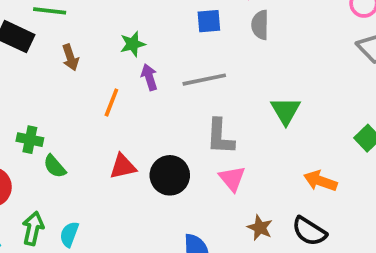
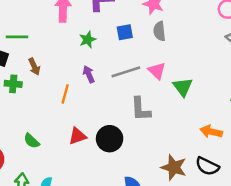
green star: (133, 44) -> (88, 40), moved
green cross: (30, 140) -> (13, 84), moved
pink triangle: (232, 179) -> (157, 71), moved
brown star: (260, 228) -> (174, 167), size x1.5

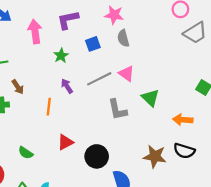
green triangle: (183, 87) -> (150, 98), moved
black circle: (110, 139) -> (97, 156), moved

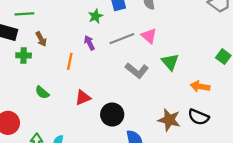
green star: (61, 56) -> (95, 16), moved
gray L-shape: (117, 110) -> (137, 70), turned -45
green semicircle: (26, 153) -> (42, 92), moved

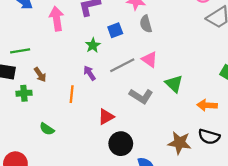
red triangle: (83, 98) -> (106, 117), moved

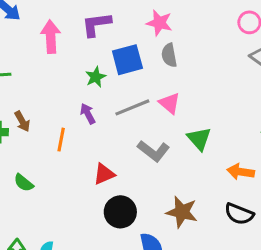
blue square: (115, 30) -> (127, 60), size x1.5
brown arrow: (40, 75) -> (22, 121), moved
brown star: (179, 143) -> (182, 212), moved

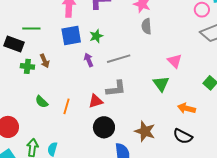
blue square: (127, 60) -> (71, 35), moved
pink triangle: (170, 103) -> (175, 61), moved
orange line: (61, 140) -> (66, 106), moved
gray L-shape: (153, 151) -> (116, 89), moved, turned -50

